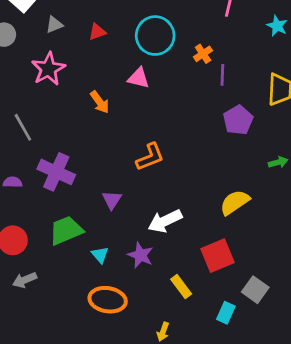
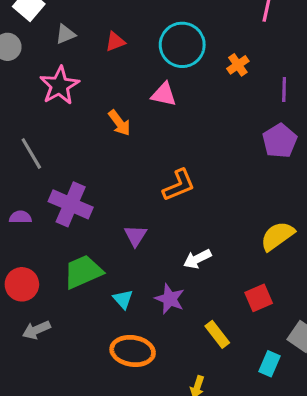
purple line: (222, 75) -> (284, 89), moved
white arrow: (165, 221) -> (197, 259), size x0.7
red square: (218, 256) -> (259, 298), size x0.7

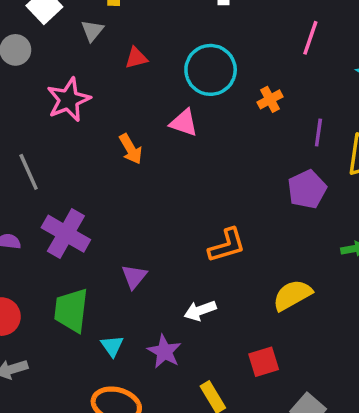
gray triangle: (65, 34) -> (92, 31), moved, turned -35
orange L-shape: (179, 185) -> (227, 245), moved
green trapezoid: (83, 272) -> (71, 310), turned -66

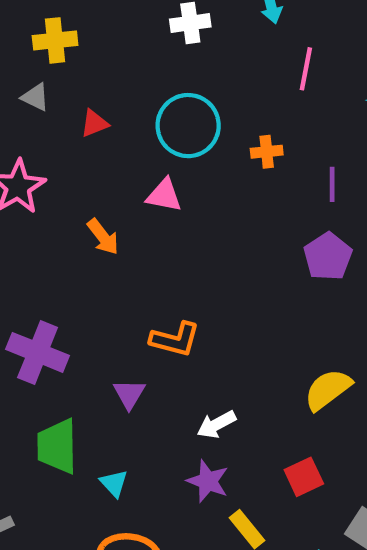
gray triangle: (92, 31) -> (35, 97), turned -35
orange cross: (270, 99) -> (267, 152), turned 30
orange L-shape: (227, 245) -> (175, 339), moved, turned 39
purple star: (164, 352) -> (208, 481), moved

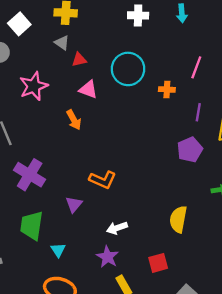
pink line: (306, 69) -> (196, 67), moved
gray triangle: (35, 97) -> (62, 43), moved
pink triangle: (164, 195) -> (88, 89), moved
yellow semicircle: (328, 390) -> (178, 219), turned -52

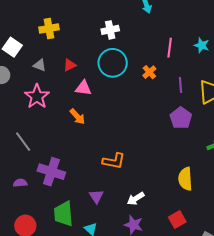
white cross: (138, 15) -> (110, 30), moved
gray triangle: (62, 43) -> (40, 65), moved
orange cross: (167, 89) -> (149, 72), turned -32
purple triangle: (74, 204) -> (96, 196), moved

